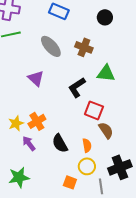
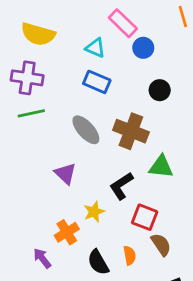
brown cross: (84, 47) -> (131, 131), size x1.4
yellow star: (16, 123) -> (94, 212), moved
purple arrow: (29, 143) -> (42, 258), moved
orange semicircle: (87, 145) -> (130, 255), moved

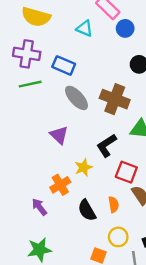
blue rectangle: (97, 82) -> (64, 65), moved

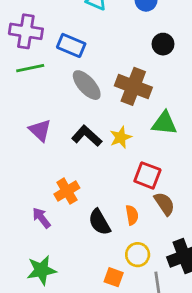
purple triangle: (59, 135) -> (40, 130), moved
black L-shape: (107, 145) -> (87, 136), moved, turned 75
yellow star: (83, 167) -> (121, 137), moved

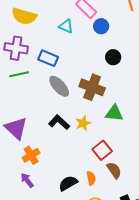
purple triangle: (40, 130) -> (16, 128), moved, size x1.4
red square: (147, 175) -> (102, 150), turned 30
orange cross: (67, 191) -> (31, 155), moved
black semicircle: (99, 222) -> (68, 183), turned 90

